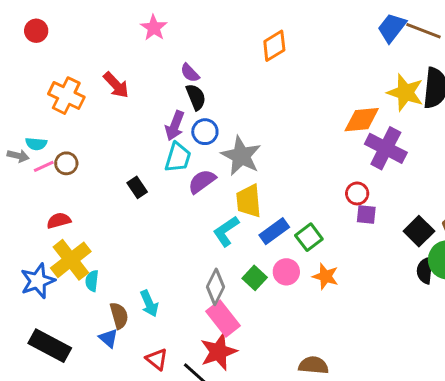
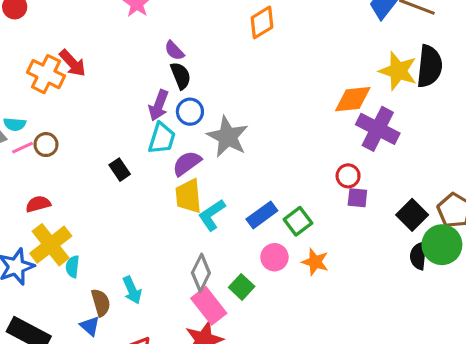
red arrow: (116, 85) -> (73, 63), moved
yellow trapezoid: (249, 201) -> (188, 196), moved
green square: (255, 278) -> (242, 287), moved

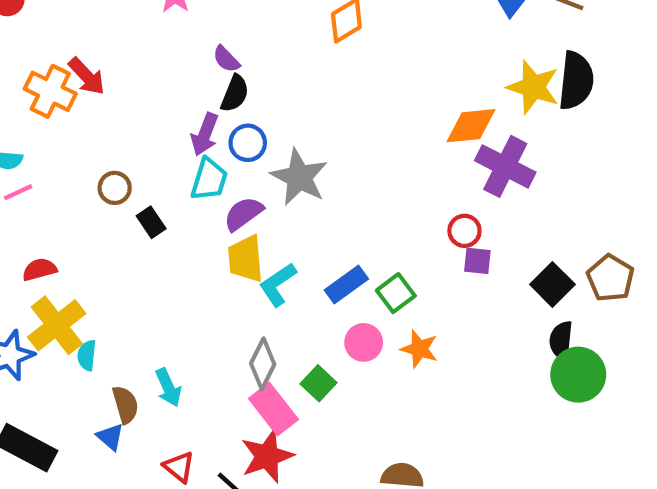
black semicircle: (181, 76) -> (235, 93), turned 44
brown circle: (46, 145) -> (115, 188), moved
green circle: (442, 245) -> (578, 375), moved

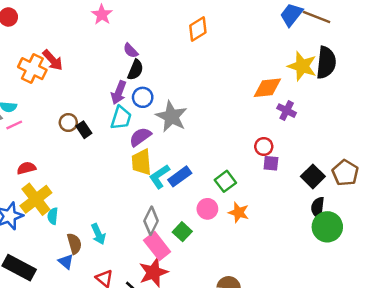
purple cross: (505, 166) -> (287, 111), size x0.6
black rectangle: (151, 222) -> (84, 130), moved
blue rectangle: (346, 284) -> (180, 176), moved

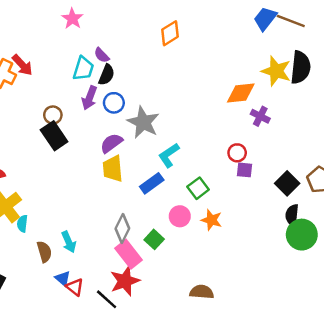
cyan trapezoid: (121, 118) -> (83, 69), moved
brown circle: (68, 123) -> (53, 115), moved
black rectangle: (84, 130) -> (54, 136), size x1.6
cyan L-shape: (159, 176) -> (169, 155), moved
blue triangle: (66, 262) -> (63, 279), moved

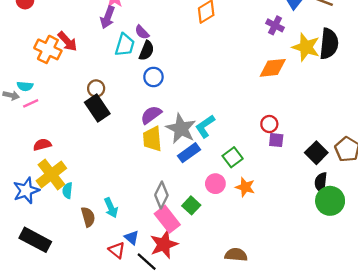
purple arrow: (89, 98) -> (108, 17), moved
purple cross: (260, 116) -> (275, 25), moved
gray star: (143, 122) -> (181, 129), moved
blue triangle: (63, 279) -> (132, 238), moved

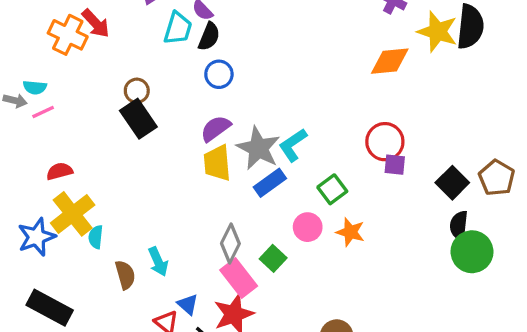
red circle: (269, 124) -> (385, 142), size x1.5

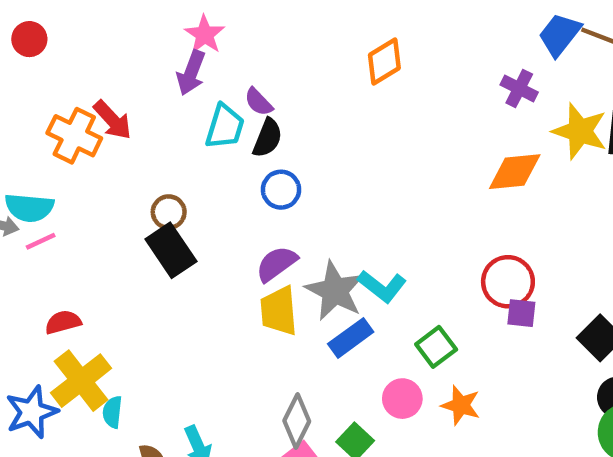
cyan semicircle: (35, 87) -> (29, 208), size x1.5
cyan L-shape: (293, 145) -> (382, 286), turned -108

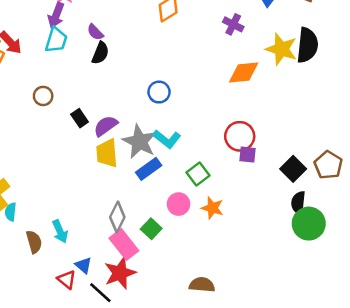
purple cross: (519, 88) -> (233, 24), moved
cyan trapezoid: (225, 127) -> (56, 40), moved
blue circle: (281, 190) -> (159, 92), moved
black rectangle: (171, 250) -> (80, 118), moved, size x0.6

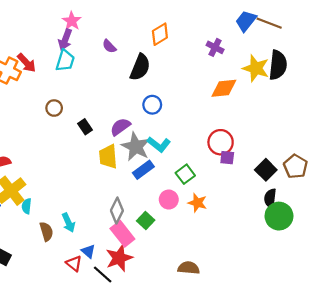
purple semicircle: (95, 32) -> (109, 46), moved
black semicircle: (100, 53) -> (140, 67), moved, size x1.4
purple semicircle: (106, 126) -> (120, 127), moved

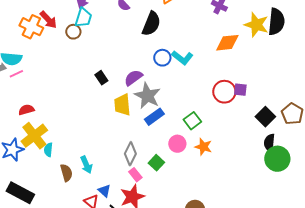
brown circle: (54, 108) -> (73, 32), moved
cyan L-shape: (159, 144) -> (182, 58), moved
purple square: (227, 158) -> (240, 90), moved
pink rectangle: (122, 234) -> (135, 175), size x0.6

